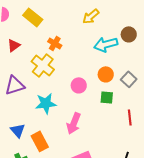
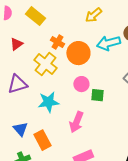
orange circle: (106, 74) -> (78, 53), moved, size x1.5
green square: (107, 97) -> (97, 95), moved

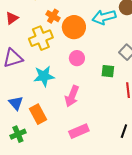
yellow cross: (45, 64) -> (41, 38), turned 30
green square: (97, 95) -> (108, 71), moved

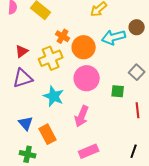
red triangle: (12, 18) -> (22, 51), moved
pink circle: (77, 58) -> (87, 78), size x1.6
cyan star: (44, 76) -> (54, 96), turned 30
green cross: (18, 134) -> (28, 154), turned 35

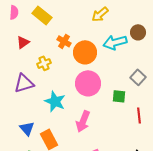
red triangle: (22, 51) -> (23, 42), moved
yellow cross: (51, 58) -> (44, 63), moved, size x0.6

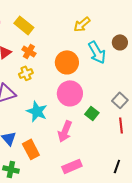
orange cross: (64, 41) -> (29, 51), moved
cyan arrow: (115, 42) -> (97, 52), turned -105
gray square: (138, 77) -> (120, 100), moved
green square: (119, 96) -> (92, 113), moved, turned 32

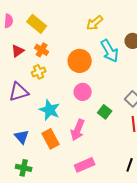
pink circle: (70, 93) -> (83, 92), size x0.7
orange rectangle: (31, 149) -> (51, 139), moved

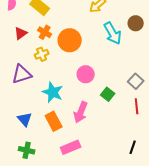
orange circle: (80, 61) -> (70, 40), moved
pink rectangle: (85, 165) -> (71, 147), moved

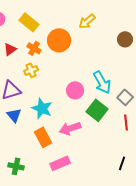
cyan arrow: (113, 33) -> (102, 82), moved
orange circle: (70, 40) -> (59, 40), moved
green square: (108, 94) -> (97, 110), size x1.5
pink arrow: (81, 112) -> (70, 128), turned 50
blue triangle: (25, 119) -> (14, 115), moved

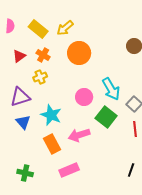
yellow arrow: (87, 21) -> (65, 28), moved
orange circle: (59, 40) -> (79, 53), moved

